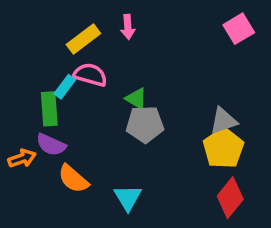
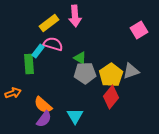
pink arrow: (128, 27) -> (75, 16), size x1.5
pink square: (239, 29) -> (139, 30), moved
purple semicircle: (51, 145) -> (44, 119), moved, turned -78
yellow pentagon: (223, 148) -> (111, 75), moved
red diamond: (230, 198) -> (111, 97), moved

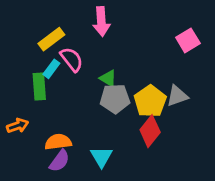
yellow rectangle: (49, 23) -> (51, 39), moved
pink semicircle: (53, 44) -> (72, 59), turned 36
orange semicircle: (43, 105) -> (58, 142), turned 132

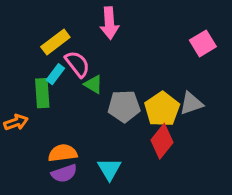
green triangle: (108, 78) -> (93, 84), moved
orange arrow: (18, 126) -> (16, 122), moved
purple semicircle: (59, 161) -> (64, 173), turned 35

